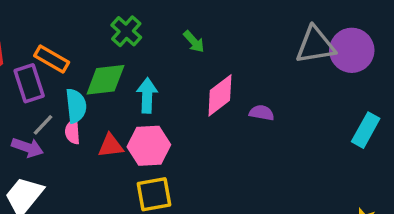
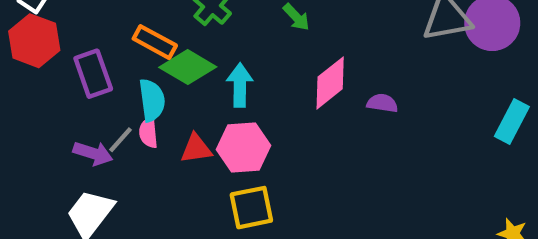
orange rectangle: (52, 59) -> (155, 42), moved
green diamond: (105, 80) -> (188, 67), turned 39
gray line: (43, 125) -> (121, 140), moved

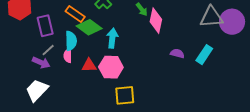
pink diamond: (330, 83) -> (156, 21), moved, turned -45
cyan rectangle: (512, 122) -> (204, 55), moved
gray line: (121, 140) -> (48, 50), moved
yellow square: (251, 208) -> (125, 95), moved

